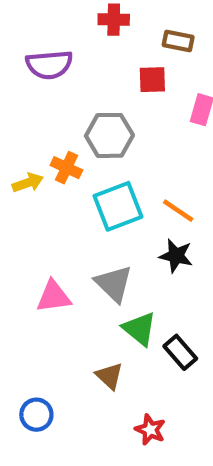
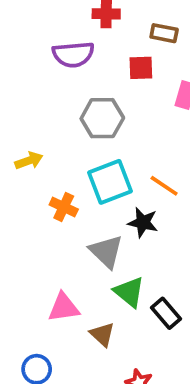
purple semicircle: (49, 65) -> (73, 54), moved
orange cross: (66, 168) -> (64, 207), moved
black star: (176, 256) -> (143, 222), moved
pink triangle: (54, 297) -> (64, 307), moved

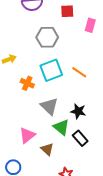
black star: (143, 222) -> (78, 111), moved
pink triangle: (64, 307) -> (27, 135), turned -30

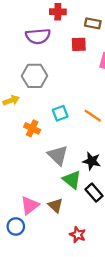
gray hexagon: (47, 37) -> (34, 76), moved
cyan square: (51, 70) -> (60, 113), size x0.6
pink triangle: (27, 135) -> (30, 205), moved

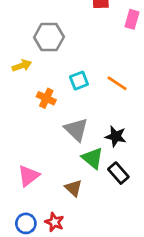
pink triangle: (30, 205) -> (29, 176), moved
blue circle: (16, 226) -> (26, 223), moved
red star: (78, 235) -> (54, 222), moved

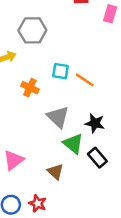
cyan square: (79, 81) -> (60, 71), turned 30
orange line: (117, 83) -> (85, 80), moved

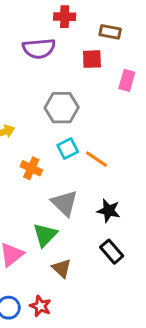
gray hexagon: (32, 30) -> (62, 108), moved
cyan square: (60, 71) -> (68, 149), turned -36
green triangle: (73, 144) -> (45, 235), moved, turned 35

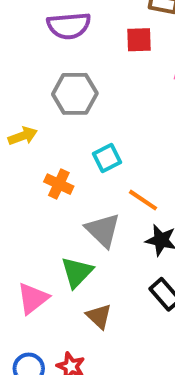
gray hexagon: (62, 108) -> (75, 94), moved
orange line: (96, 159) -> (143, 200), moved

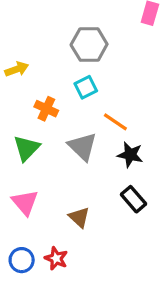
gray hexagon: (75, 94) -> (89, 45), moved
green triangle: (77, 272) -> (27, 148), moved
pink triangle: (33, 298) -> (25, 202), turned -32

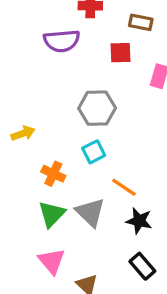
green triangle: (27, 148) -> (52, 214), moved
pink triangle: (25, 202) -> (52, 261), moved

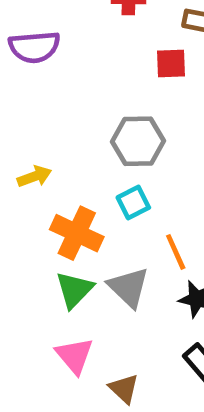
purple semicircle: (62, 41) -> (34, 47), moved
orange cross: (53, 174) -> (77, 233), size x1.5
orange line: (124, 187) -> (176, 252), turned 32

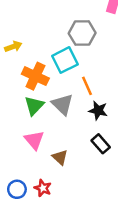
gray hexagon: (138, 141) -> (82, 33), moved
cyan square: (133, 202) -> (65, 60), size x1.5

